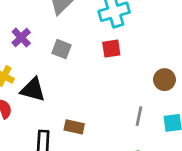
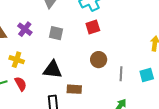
brown circle: (164, 80) -> (99, 60), moved
black triangle: (33, 90) -> (53, 70), moved

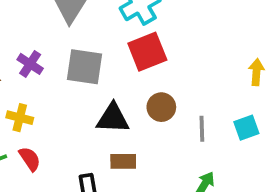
red square: (93, 27) -> (147, 52), size x1.5
gray square: (56, 33) -> (84, 67), size x1.5
black triangle: (53, 70) -> (113, 118), moved

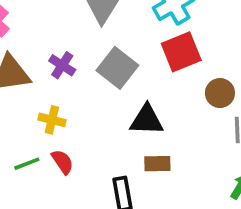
gray square: (84, 67) -> (117, 68), turned 30
brown circle: (161, 107) -> (220, 93), moved

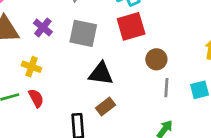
gray square: (117, 68) -> (83, 33), turned -32
brown rectangle: (157, 164) -> (105, 106), turned -42

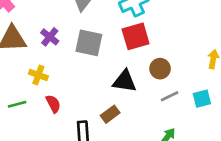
black triangle: (101, 74) -> (124, 81), moved
gray line: (166, 88) -> (170, 96), turned 60
red semicircle: (36, 98) -> (53, 104), moved

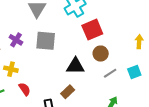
red square: (136, 36) -> (92, 30), moved

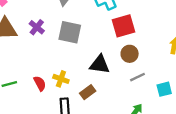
yellow cross: (11, 69) -> (61, 79), moved
cyan square: (134, 72) -> (164, 89), moved

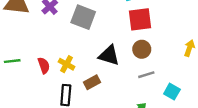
cyan square: (164, 89) -> (172, 92), turned 35

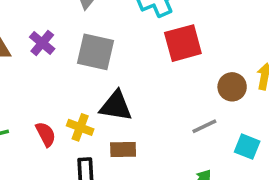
brown circle: (142, 49) -> (232, 87), moved
black triangle: (109, 55) -> (116, 106), moved
brown rectangle: (92, 82) -> (123, 150), turned 35

